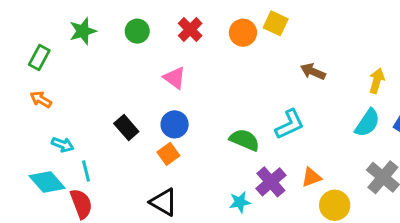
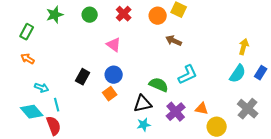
brown arrow: (313, 72) -> (174, 41), moved
black rectangle: (126, 127) -> (83, 77), turned 70
orange triangle: (311, 177) -> (202, 109), turned 32
black triangle: (164, 202) -> (143, 104), moved, turned -42
cyan star: (240, 202) -> (144, 125), moved

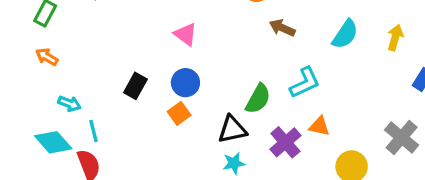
cyan semicircle: (238, 74) -> (345, 34), moved
green semicircle: (159, 85) -> (258, 99), turned 96
orange triangle: (202, 109) -> (319, 126), moved

